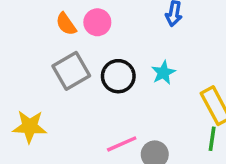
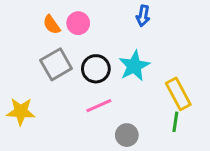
cyan star: (163, 73) -> (134, 66), size x1.5
pink line: (122, 144) -> (99, 106), moved

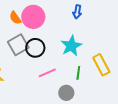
pink circle: (78, 23) -> (33, 17), size x1.5
black circle: (96, 69) -> (35, 48), moved
green line: (175, 122) -> (78, 73), moved

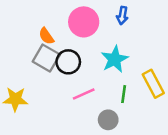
pink circle: (33, 17) -> (84, 22), moved
orange semicircle: (15, 18) -> (46, 36), moved
gray square: (18, 45) -> (46, 58), turned -30

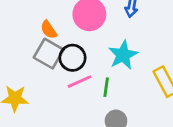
pink line: (84, 94) -> (80, 82), moved
green line: (124, 94) -> (106, 87), moved

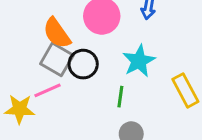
orange semicircle: (49, 30) -> (57, 33), size x1.5
pink line: (80, 82) -> (48, 90), moved

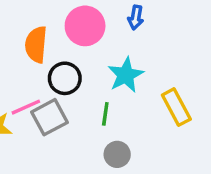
orange semicircle: (57, 33) -> (36, 45), turned 40
gray square: (57, 59) -> (50, 117), moved, turned 32

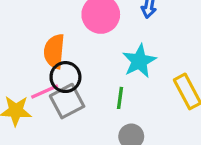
orange semicircle: (36, 45) -> (54, 51), moved
black circle: (65, 78) -> (65, 77), moved

